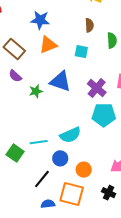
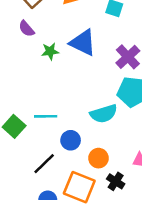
cyan semicircle: (70, 135) -> (104, 114), moved
black cross: (109, 193) -> (116, 181), moved

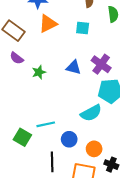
blue triangle: (83, 43) -> (74, 67), moved, size x0.7
black line: (44, 164) -> (52, 162), turned -36

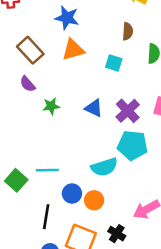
orange circle: (94, 149) -> (94, 200), moved

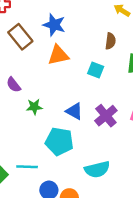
brown rectangle: (30, 50) -> (20, 37), moved
cyan pentagon: (133, 145) -> (59, 141), moved
cyan semicircle: (104, 167) -> (97, 169), moved

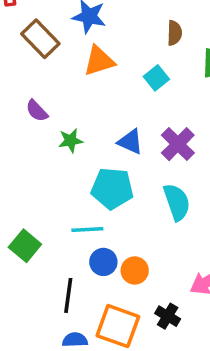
cyan square: (96, 70) -> (156, 78), turned 35
cyan line: (27, 167) -> (87, 229), moved
cyan semicircle: (97, 169) -> (177, 202), moved, turned -90

